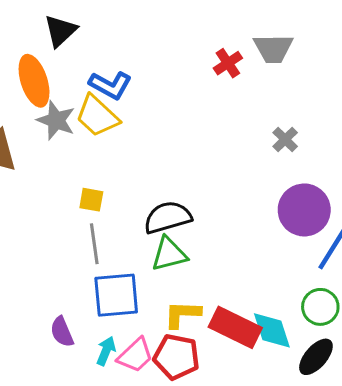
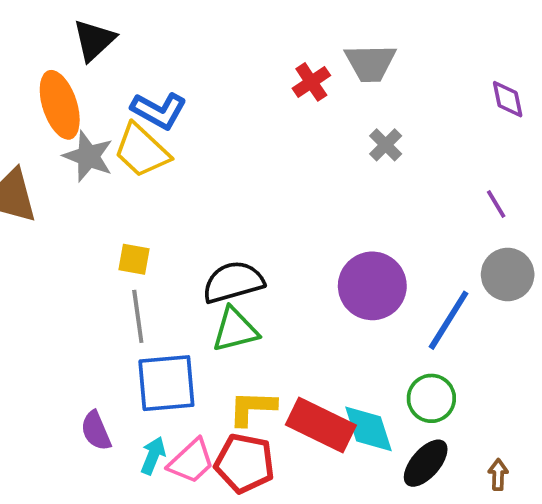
gray cross: (285, 139) -> (386, 145), moved
purple circle: (304, 210) -> (372, 286), moved

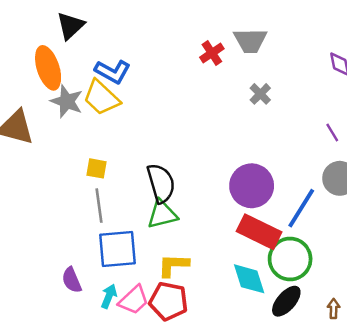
black semicircle: (233, 282) -> (161, 183), turned 90
green circle: (431, 398) -> (290, 259), size x1.4
red rectangle: (321, 425) -> (259, 232), moved

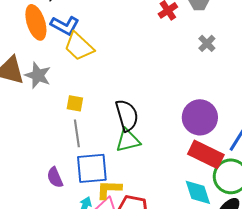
blue L-shape: (113, 72) -> (65, 25), moved
gray star: (67, 101) -> (38, 75), moved
yellow L-shape: (173, 265) -> (109, 189), moved
purple semicircle: (72, 280) -> (55, 177), moved

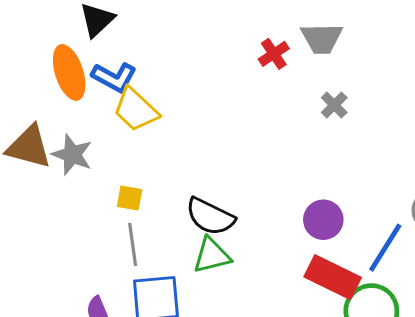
black semicircle: (127, 115) -> (210, 217), turned 132
purple circle: (200, 117) -> (323, 220), size x0.7

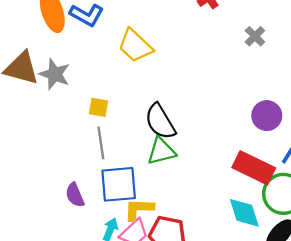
yellow trapezoid: (136, 110) -> (135, 46), moved
black semicircle: (210, 217) -> (160, 122), turned 33
purple circle: (323, 220) -> (267, 116), moved

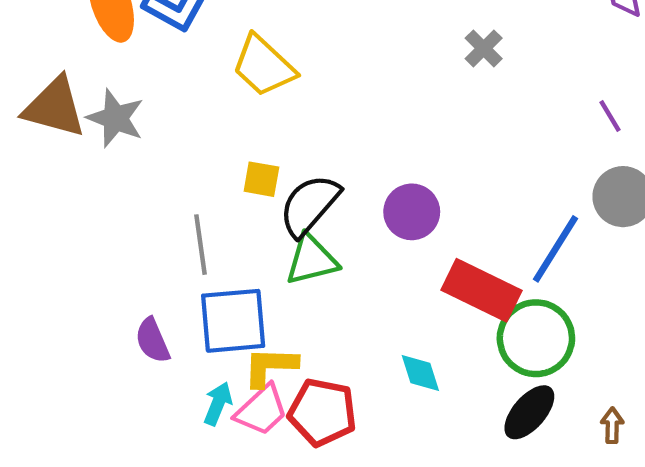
yellow square: (99, 107) -> (261, 179), moved
purple circle: (267, 116) -> (412, 212), moved
black semicircle: (160, 122) -> (309, 205), turned 72
cyan diamond: (244, 213) -> (420, 373), moved, size x0.7

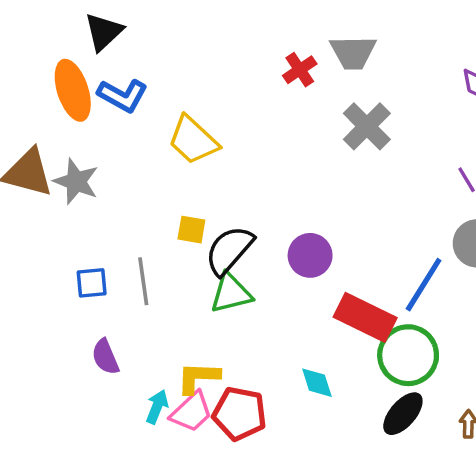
gray cross: (484, 48) -> (367, 126), size x1.6
blue square: (233, 321) -> (92, 283), moved, size x0.6

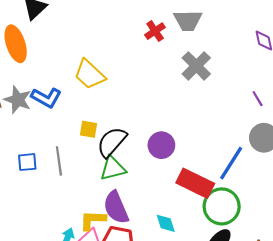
blue L-shape: (123, 95) -> (46, 98), moved
purple semicircle: (105, 357) -> (116, 207), moved, size x1.5

